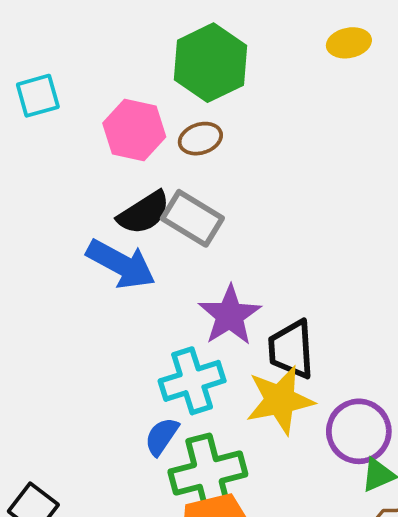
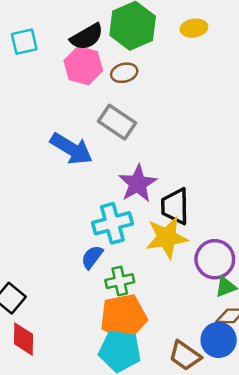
yellow ellipse: (349, 43) -> (194, 28), moved
black semicircle: (144, 213) -> (87, 37), moved
green cross: (208, 473) -> (120, 281), size x0.6

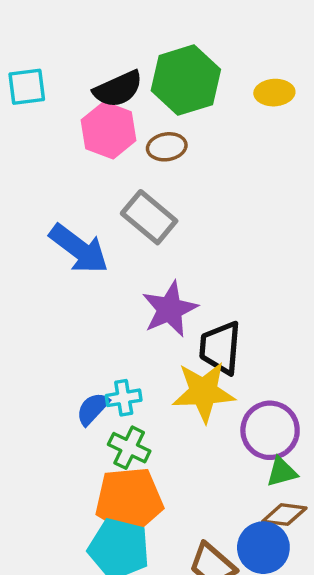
cyan cross: (112, 223) -> (124, 398), moved, size x0.6
green cross: (120, 281) -> (129, 448), turned 32

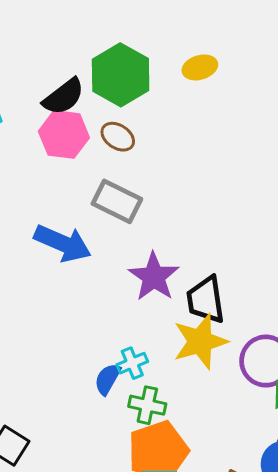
brown ellipse: (167, 147) -> (118, 137), turned 56

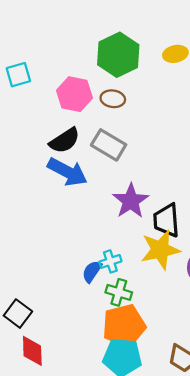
black semicircle: (64, 97) -> (65, 141), moved
brown ellipse: (118, 137) -> (113, 99), turned -30

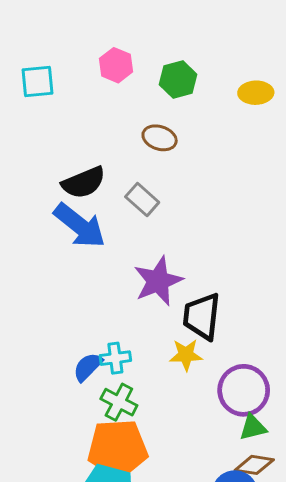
green hexagon: (118, 55) -> (178, 79), size x0.6
pink hexagon: (74, 94) -> (116, 65), moved, size x0.7
gray rectangle: (109, 145) -> (142, 199), size x0.7
yellow star: (160, 250) -> (186, 355), size x0.6

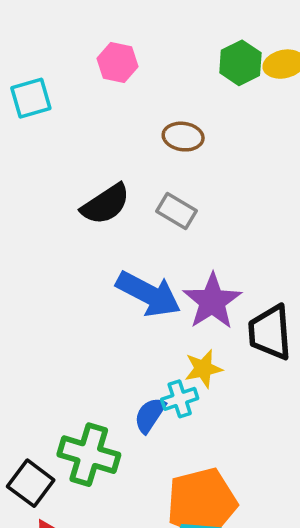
green hexagon: (178, 79) -> (240, 63), moved
blue arrow: (80, 226) -> (149, 294), moved
yellow star: (186, 355) -> (203, 369), moved
green cross: (119, 402) -> (89, 455), moved, size x1.4

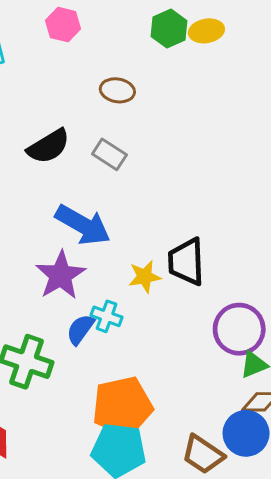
purple star: (212, 301) -> (61, 275), moved
yellow star: (203, 369) -> (145, 277), moved
cyan cross: (180, 399) -> (107, 316), turned 36

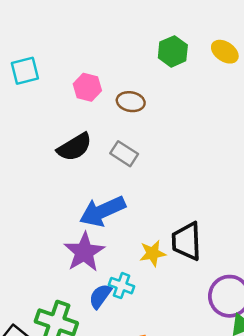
pink hexagon: (63, 25) -> (87, 87), moved
yellow ellipse: (206, 31) -> (225, 52), moved, turned 44
blue arrow: (83, 225) -> (102, 211), turned 126

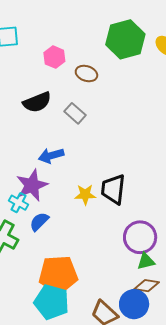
green hexagon: (173, 51) -> (125, 39), size x1.6
blue arrow: (102, 211) -> (51, 156), size x0.7
cyan cross: (122, 286) -> (19, 203), moved

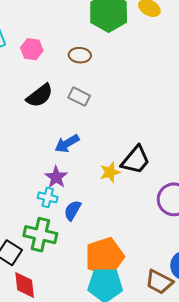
pink hexagon: (54, 57) -> (32, 49), moved
purple star: (32, 185) -> (56, 177), size x0.7
black trapezoid: (113, 189) -> (136, 160), turned -132

